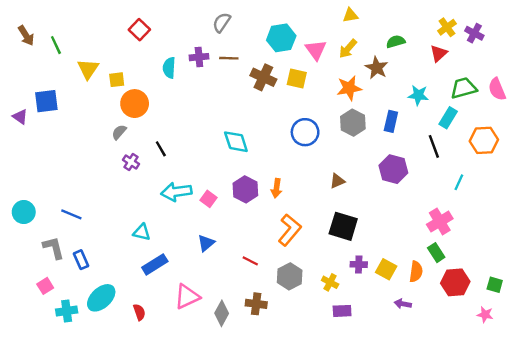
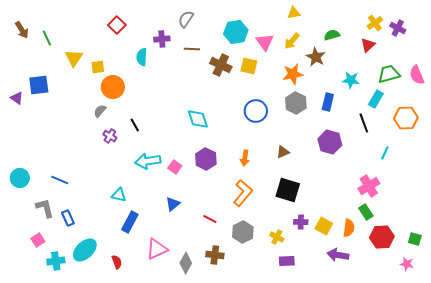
purple cross: (199, 57) -> (162, 39), moved
orange arrow: (276, 188) -> (245, 158), moved
blue rectangle: (155, 264) -> (130, 222), turned -30
purple arrow: (403, 304) -> (338, 255), size x1.5

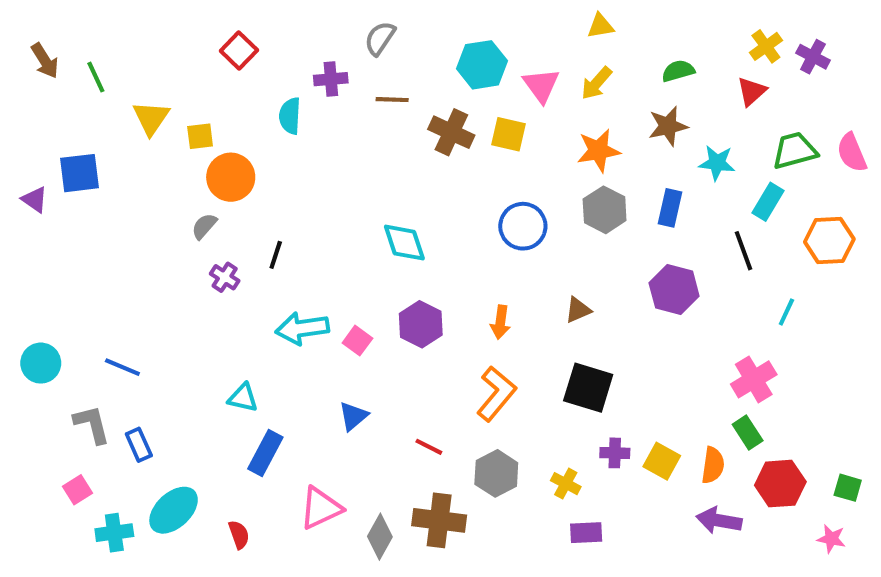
brown star: (316, 57) -> (668, 126), moved, turned 30
black line: (135, 125) -> (276, 255), turned 48
brown cross: (215, 255) -> (439, 520), size x1.4
purple arrow: (338, 255) -> (719, 520), moved

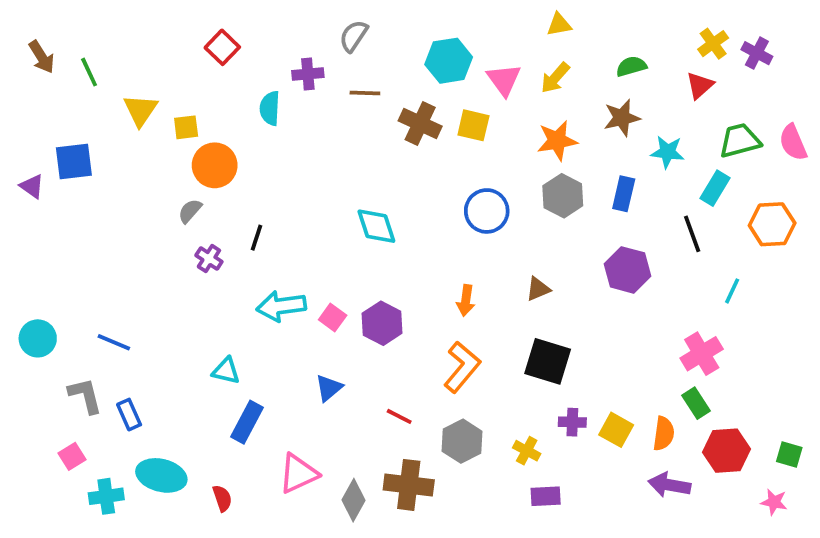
purple hexagon: (421, 324) -> (382, 323), moved
cyan ellipse: (174, 510) -> (161, 475), turned 57

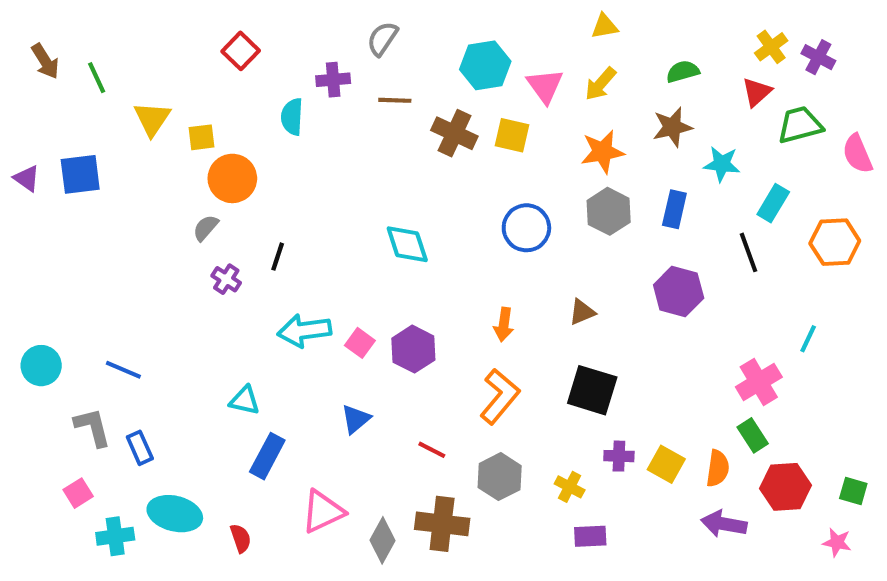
green trapezoid: (740, 141) -> (800, 125), moved
purple triangle: (32, 186) -> (27, 178), moved
cyan line: (732, 291) -> (808, 339), moved

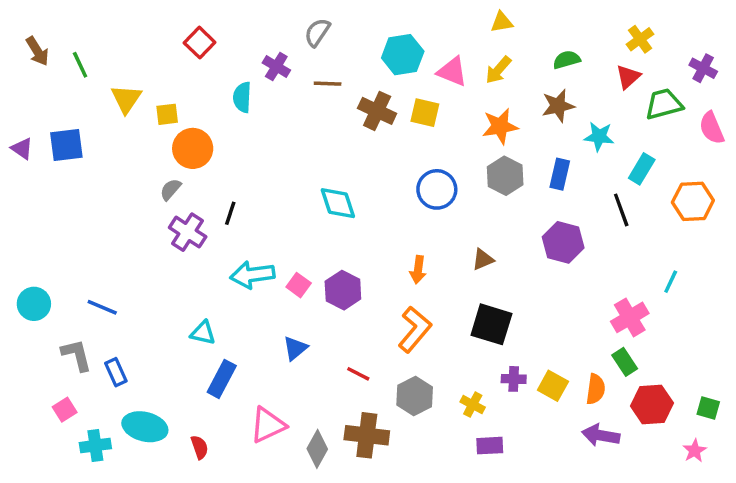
purple cross: (818, 57) -> (703, 68), moved
purple cross: (333, 80) -> (276, 67), turned 36
pink triangle: (545, 86) -> (452, 72), turned -32
purple cross: (226, 279) -> (188, 232), size x1.5
pink star: (837, 542) -> (695, 451), turned 30

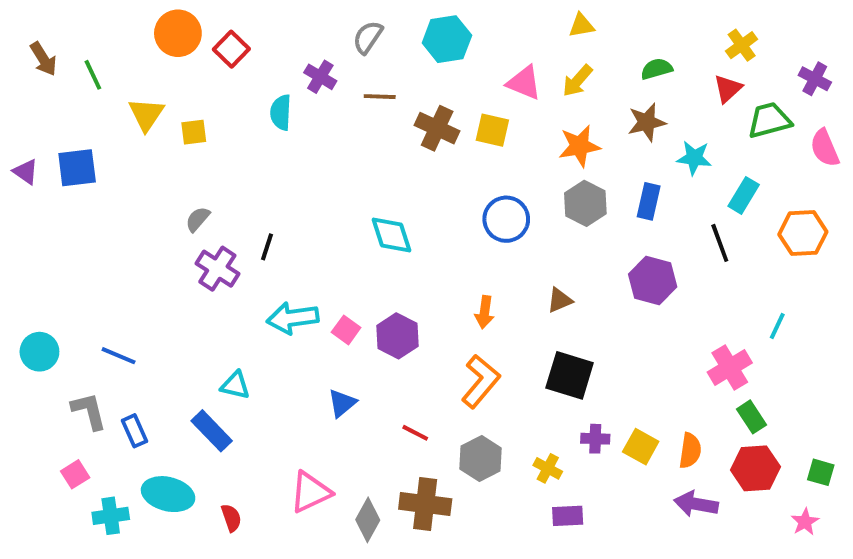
cyan hexagon: (403, 55) -> (447, 39), moved
orange circle: (193, 148) -> (178, 33), moved
green rectangle: (625, 362) -> (751, 417), moved
blue rectangle: (222, 379) -> (212, 431), moved, turned -72

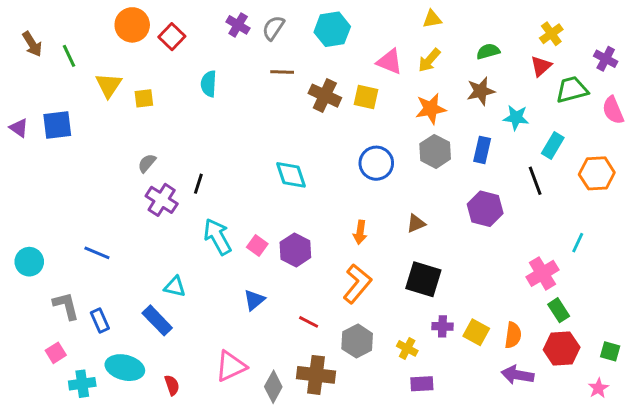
purple cross: (320, 77) -> (238, 25), moved
cyan arrow: (293, 318) -> (217, 237), turned 69
blue line: (119, 356) -> (97, 253), moved

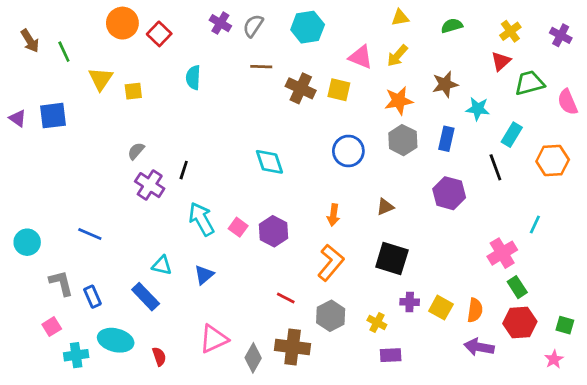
green semicircle: (488, 51) -> (452, 26), moved
purple cross: (606, 59) -> (561, 35), moved
blue triangle: (254, 300) -> (204, 275), moved

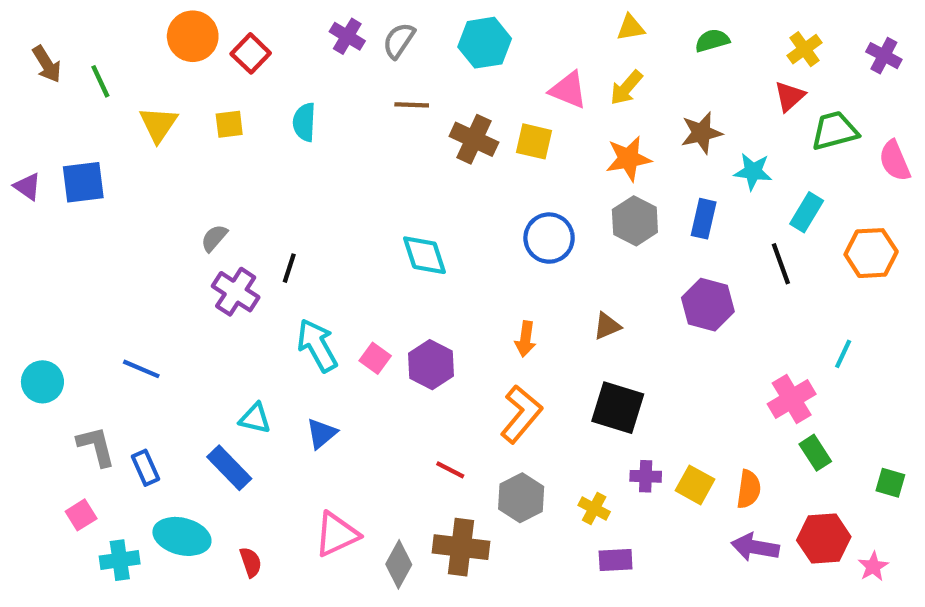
yellow square: (133, 91) -> (229, 124), moved
red hexagon: (520, 322) -> (824, 539), moved
green square: (565, 325) -> (890, 483), moved

